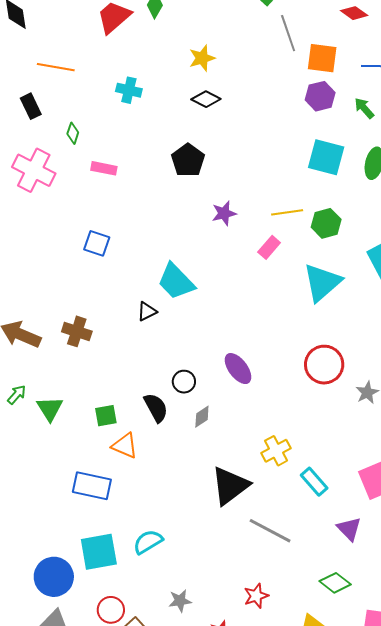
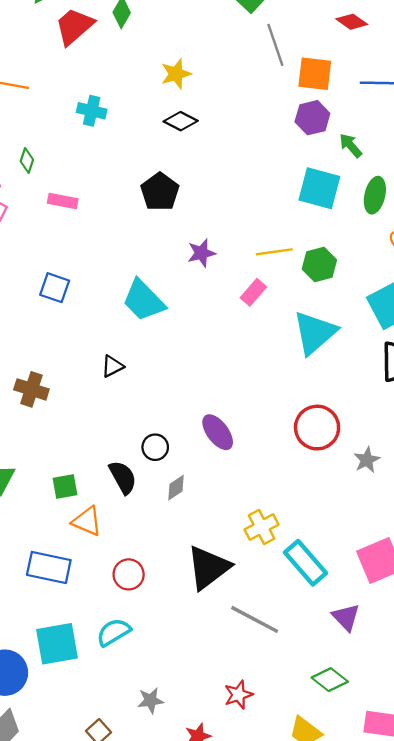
green arrow: (364, 108) -> (351, 145), moved
cyan trapezoid: (176, 281) -> (144, 300), moved
cyan rectangle: (314, 482) -> (305, 563), size x1.4
red circle: (111, 610) -> (129, 574), moved

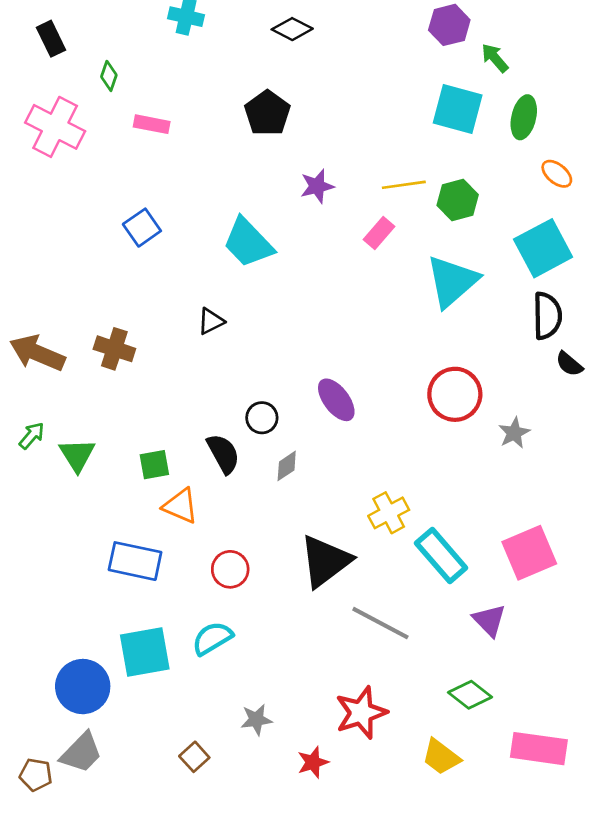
blue square: (55, 288) -> (142, 228), turned 36
red star: (238, 695) -> (361, 713), size x1.5

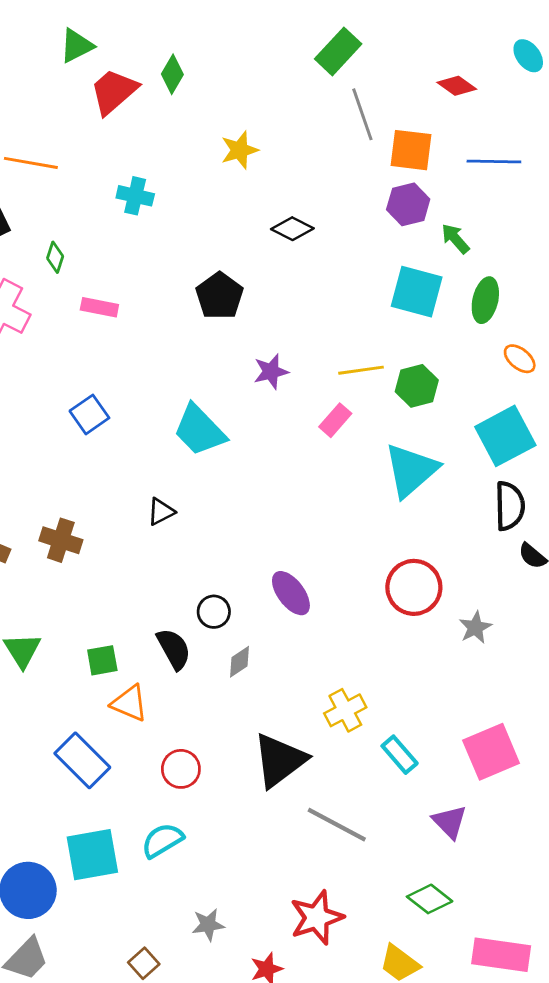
black diamond: (292, 29) -> (292, 229), moved
cyan rectangle: (441, 556) -> (400, 755), size x0.7
blue rectangle: (135, 561) -> (82, 760), turned 33

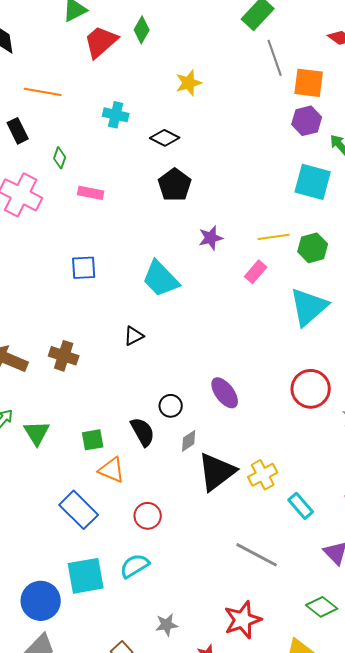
black diamond: (292, 229) -> (165, 138), moved
blue square: (89, 414) -> (84, 268), turned 32
black triangle: (280, 760) -> (217, 472), moved

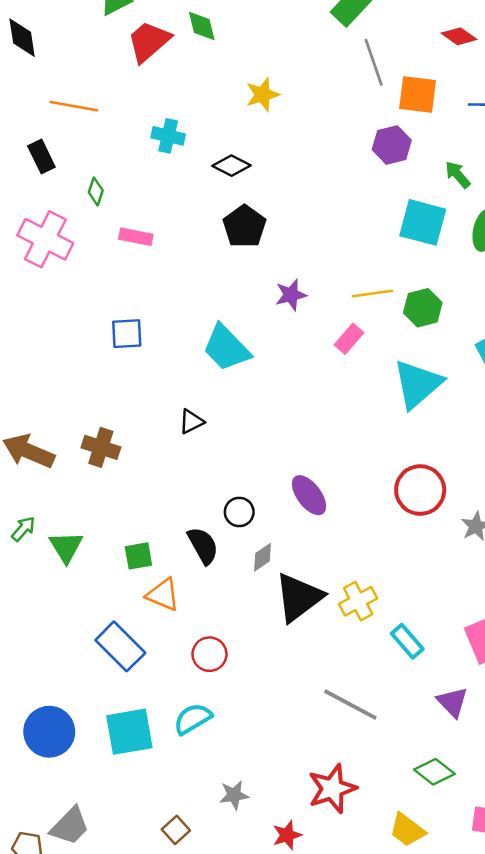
green diamond: (142, 30) -> (202, 26), turned -44
purple hexagon: (307, 121) -> (392, 145), moved
blue circle: (41, 601) -> (49, 732), moved

